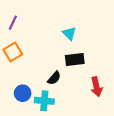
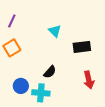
cyan triangle: (69, 33) -> (55, 31), moved
black rectangle: (75, 60) -> (82, 47), moved

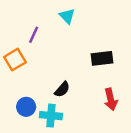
purple line: (12, 21) -> (34, 35), moved
cyan triangle: (55, 31) -> (67, 16), moved

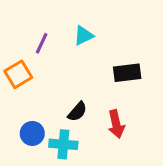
cyan triangle: (67, 16) -> (84, 35), moved, turned 49
red arrow: (111, 99) -> (116, 124), moved

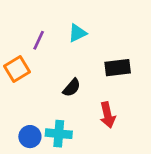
black semicircle: (77, 112) -> (72, 88), moved
blue circle: (32, 133) -> (30, 137), moved

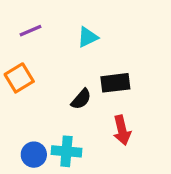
purple line: (39, 40) -> (31, 31), moved, turned 42
black rectangle: (118, 68) -> (115, 83), moved

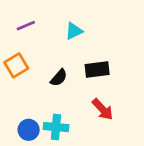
black semicircle: (81, 99) -> (59, 78), moved
red arrow: (122, 130) -> (103, 109), turned -30

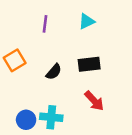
purple line: (26, 26) -> (45, 24), moved, turned -60
cyan triangle: (74, 31) -> (87, 21), moved

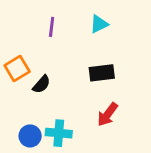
black semicircle: (54, 72) -> (42, 84), moved
red arrow: (94, 101) -> (108, 114), turned 80

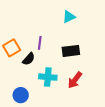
purple line: (52, 27) -> (40, 43), moved
cyan cross: (59, 133) -> (48, 77), moved

